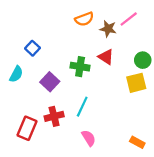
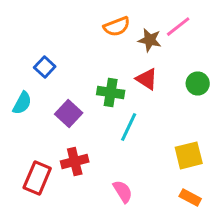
yellow square: (136, 83) -> (189, 155), moved
cyan line: (82, 107) -> (129, 127), moved

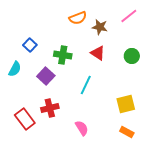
pink line: (178, 27) -> (129, 16), moved
green cross: (111, 93) -> (63, 55), moved
red rectangle: (37, 178) -> (25, 119), turned -60

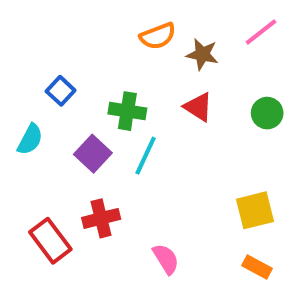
cyan line: (86, 85) -> (146, 156), moved

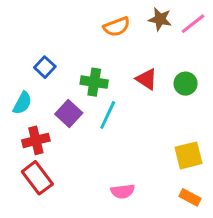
brown star: (202, 54) -> (160, 19), moved
green circle: (267, 113) -> (186, 84), moved
red cross: (101, 218) -> (36, 140), moved
pink semicircle: (166, 259) -> (123, 191), turned 115

